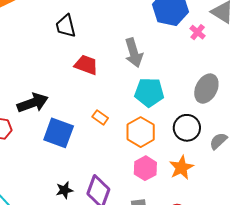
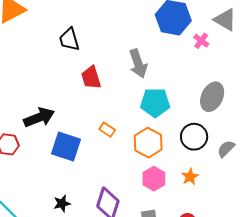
red trapezoid: (86, 65) -> (91, 78), turned -125
orange star: (181, 168) -> (190, 177), size x0.7
black star: (64, 190) -> (62, 203), moved

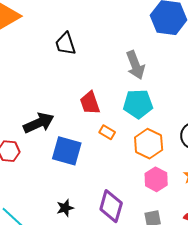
red trapezoid: (91, 78) -> (90, 103), moved
cyan pentagon: (155, 103) -> (138, 104), moved

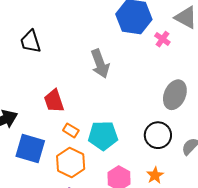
cyan pentagon: (138, 104) -> (103, 136), moved
orange hexagon: (149, 144) -> (71, 162), moved

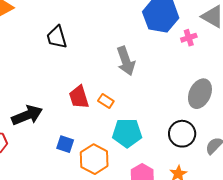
pink cross: (162, 39) -> (189, 38), turned 35
orange rectangle: (71, 130) -> (106, 101), moved
blue square: (30, 149) -> (65, 144), moved, size x0.6

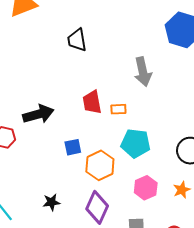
orange rectangle: (106, 101) -> (118, 109), turned -42
blue square: (65, 144) -> (73, 147), turned -36

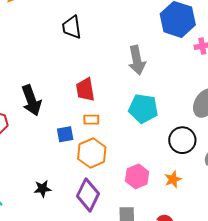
orange rectangle: (118, 109) -> (91, 120), moved
black arrow: (38, 114) -> (31, 100), turned 84
cyan pentagon: (136, 143) -> (143, 109), moved

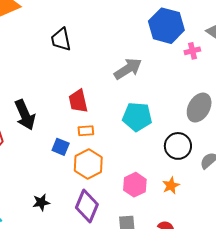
gray arrow: (137, 60) -> (128, 69), turned -108
blue square: (65, 134) -> (61, 147), turned 36

